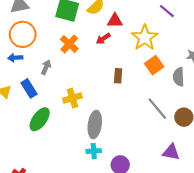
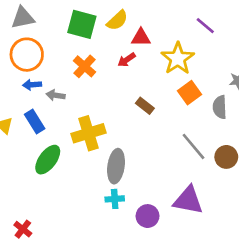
blue arrow: (15, 58) -> (32, 85), moved
gray arrow: (46, 67) -> (56, 95), turned -104
brown rectangle: (118, 76) -> (145, 106), turned -56
yellow cross: (72, 98) -> (88, 133), size x1.4
purple triangle: (171, 152) -> (188, 200), moved, size x1.4

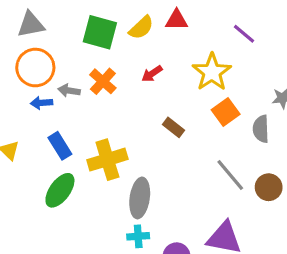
red triangle: (141, 37) -> (177, 20), moved
gray arrow: (56, 95) -> (69, 91), moved
blue rectangle: (35, 122) -> (60, 146), moved

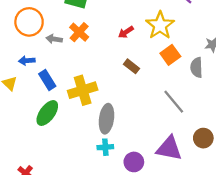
red arrow: (152, 74) -> (126, 32), moved
blue arrow: (42, 103) -> (27, 61), moved
brown circle: (269, 187) -> (203, 138), moved

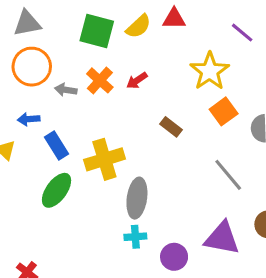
red arrow: (126, 32) -> (137, 80), moved

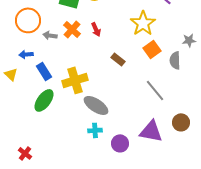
red arrow: (137, 80) -> (96, 29), turned -80
gray ellipse: (137, 198) -> (96, 105), turned -65

